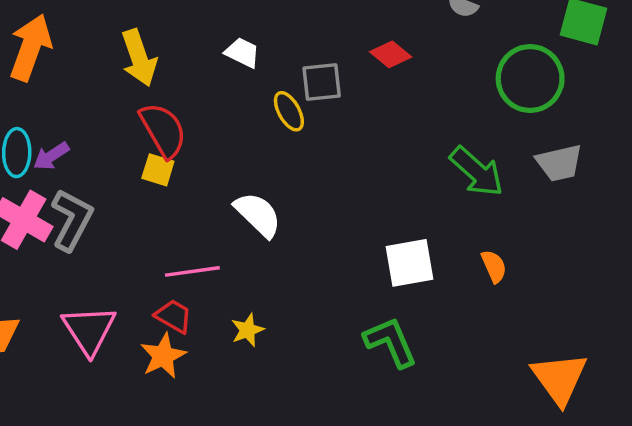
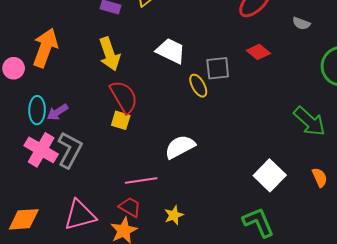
white trapezoid: (242, 53) -> (171, 51), size x1.4
white semicircle: (258, 215) -> (180, 147), turned -72
white square: (409, 263) -> (270, 175), turned -36
pink triangle: (89, 330) -> (80, 215), turned 48

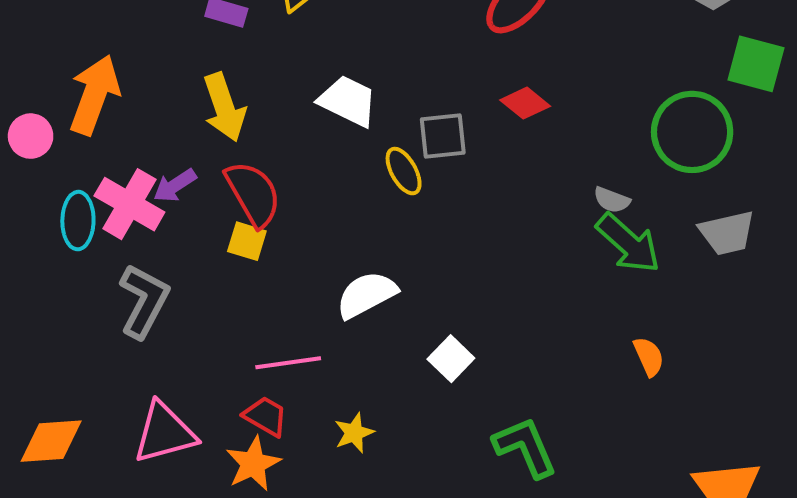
gray semicircle: (301, 23) -> (612, 200), moved
purple arrow: (57, 112) -> (175, 186), moved
pink cross: (41, 150) -> (129, 204), moved
white square: (270, 175) -> (451, 359), moved, size x0.7

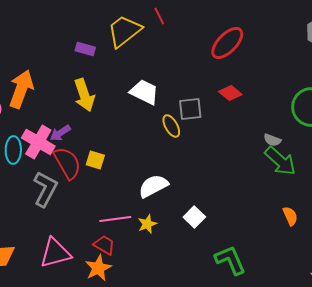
red semicircle: (253, 194) -> (67, 163), moved
yellow star: (354, 433) -> (147, 224), moved

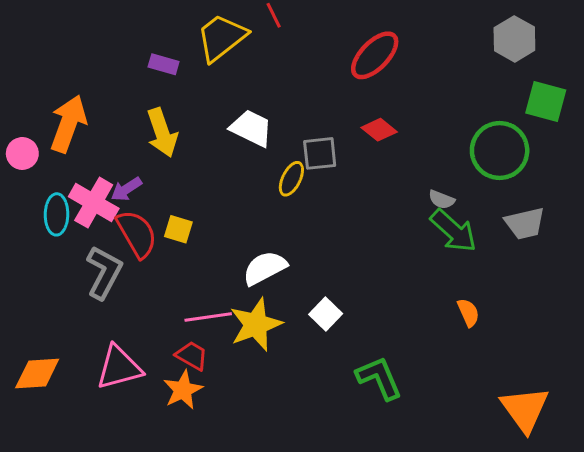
yellow ellipse: (171, 126) -> (291, 179), turned 55
yellow star: (147, 224) -> (256, 324), size x1.8

